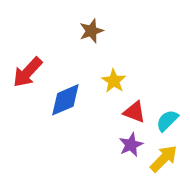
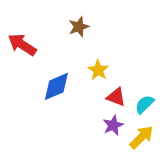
red arrow: (27, 72) -> (22, 45), moved, turned 80

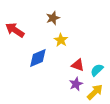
yellow star: (98, 70) -> (61, 40), moved

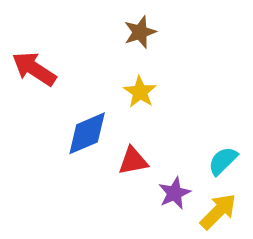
brown star: (53, 18) -> (140, 32), moved
red triangle: (78, 65) -> (133, 161), moved, turned -32

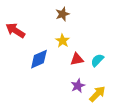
red triangle: (133, 161) -> (77, 59), moved
cyan semicircle: (223, 161) -> (97, 60), moved

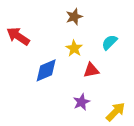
cyan semicircle: (97, 60) -> (109, 42), moved
purple star: (78, 86) -> (81, 102), moved

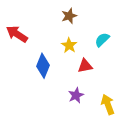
blue diamond: (46, 70) -> (43, 66), turned -45
yellow arrow: (116, 112) -> (108, 104), turned -66

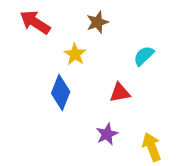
red arrow: (17, 34) -> (35, 22), moved
yellow star: (69, 45) -> (75, 54), moved

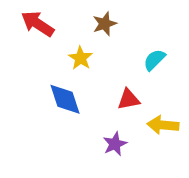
blue diamond: (61, 93) -> (65, 99), turned -40
yellow arrow: (152, 147) -> (163, 125), moved, turned -64

